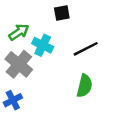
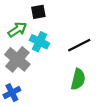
black square: (62, 13) -> (38, 12), moved

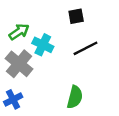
black square: (38, 12) -> (76, 16), moved
green semicircle: (78, 79) -> (75, 97), moved

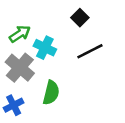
black square: (76, 16) -> (80, 18), turned -35
green semicircle: (75, 97) -> (51, 93), moved

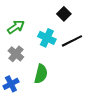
cyan cross: (45, 48) -> (47, 38), moved
gray cross: (20, 68) -> (16, 54), size x0.7

